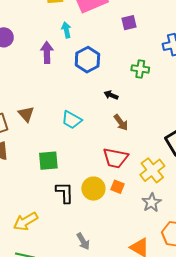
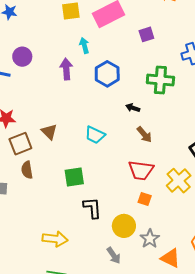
green cross: (140, 69) -> (160, 80), size x1.5
yellow circle: (93, 189) -> (124, 226), moved
gray star: (152, 202) -> (150, 239), moved
yellow arrow: (26, 221) -> (55, 239), turned -140

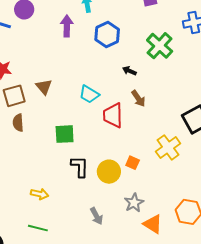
green cross: (160, 80) -> (160, 46), turned 32
red trapezoid: (141, 170) -> (113, 115), moved, turned 76
yellow circle: (124, 226) -> (109, 172), moved
yellow arrow: (55, 239) -> (40, 194), size x0.7

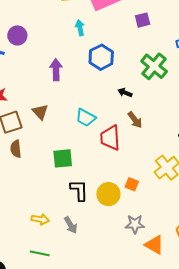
purple arrow: (67, 26) -> (56, 70), moved
gray star: (134, 203) -> (135, 224), turned 30
gray arrow: (96, 216) -> (71, 225), moved

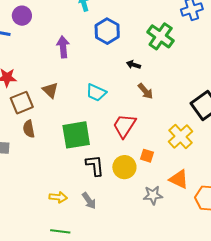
red trapezoid: (110, 138) -> (124, 126), moved, turned 40
green square: (63, 158) -> (76, 135), size x1.4
orange triangle: (154, 245) -> (179, 179), moved

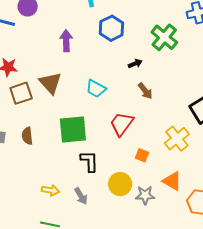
black arrow: (133, 65) -> (135, 64), turned 136
brown triangle: (50, 90) -> (50, 83), size x1.4
brown semicircle: (29, 129) -> (27, 136), moved
yellow circle: (124, 167) -> (120, 184), moved

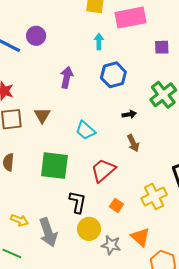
brown triangle: (50, 83) -> (42, 115), size x0.7
black L-shape: (89, 161) -> (78, 202), moved
gray arrow: (81, 196) -> (48, 232), size x1.6

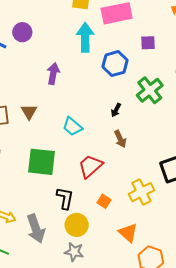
cyan arrow: (99, 41) -> (85, 37), size x1.8
blue hexagon: (113, 75) -> (115, 64), moved
black arrow: (129, 114) -> (116, 110), turned 128
gray star: (111, 245) -> (74, 252), moved

